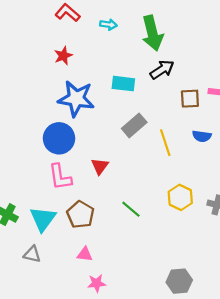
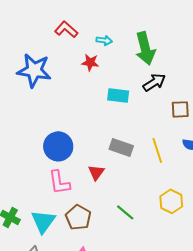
red star: (63, 56) -> (90, 62), moved, turned 30
blue star: (76, 99) -> (34, 70), moved
gray rectangle: (134, 125) -> (121, 147), moved, turned 60

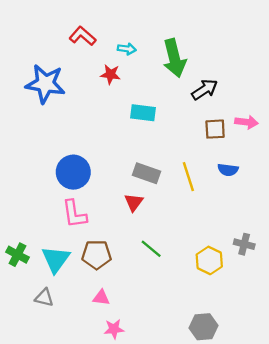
black arrow: (154, 82) -> (205, 90), moved
red triangle: (96, 172) -> (134, 202), moved
yellow hexagon: (171, 201) -> (209, 260), moved
brown pentagon: (78, 217) -> (97, 255), turned -30

